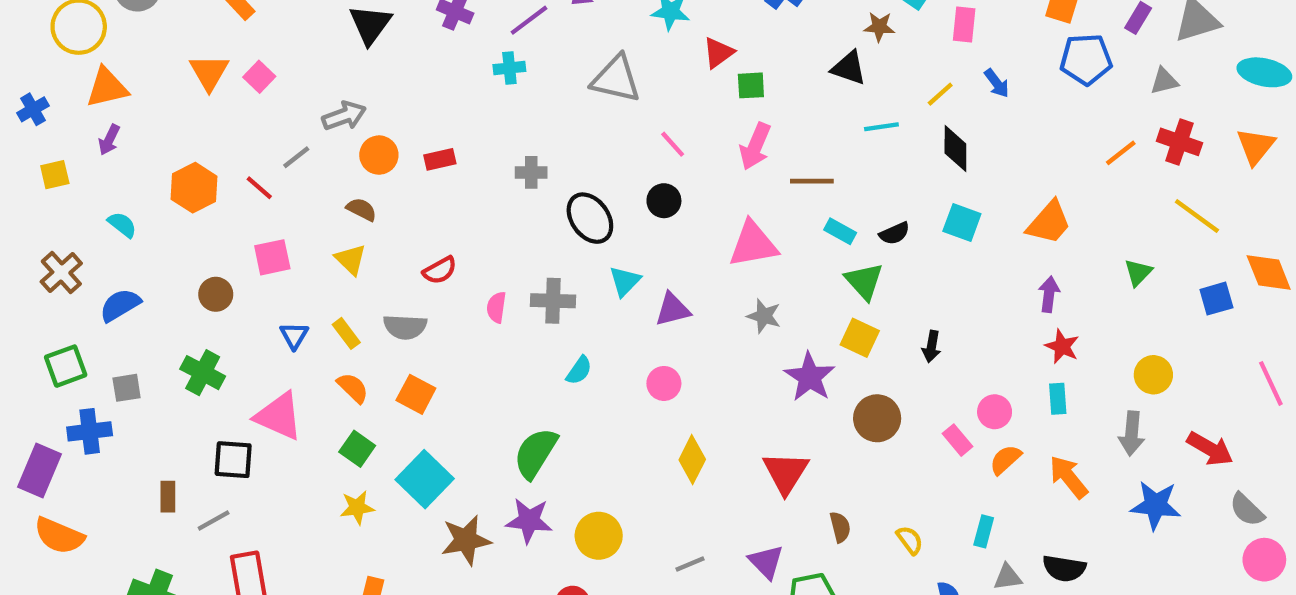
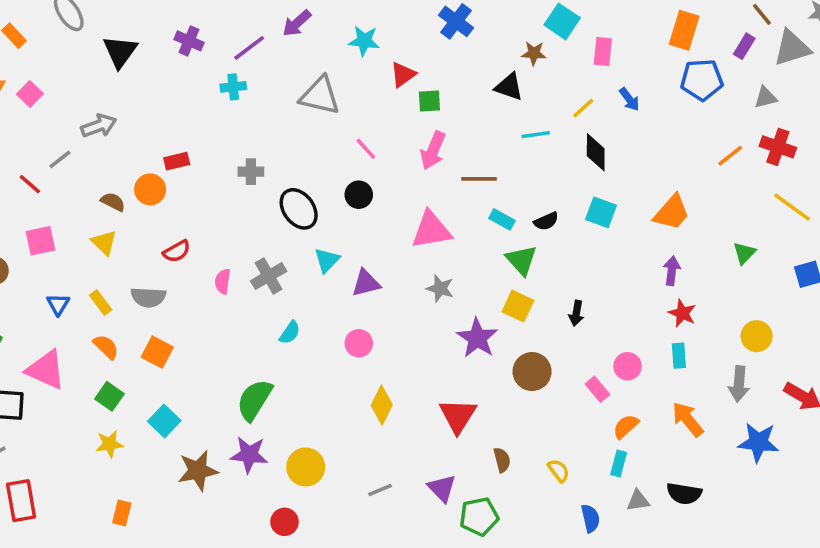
orange circle: (379, 155) -> (150, 189), moved
gray cross: (553, 301) -> (269, 276), turned -32
orange semicircle: (1005, 460) -> (626, 426), moved
cyan square: (425, 479) -> (164, 421), size x0.7

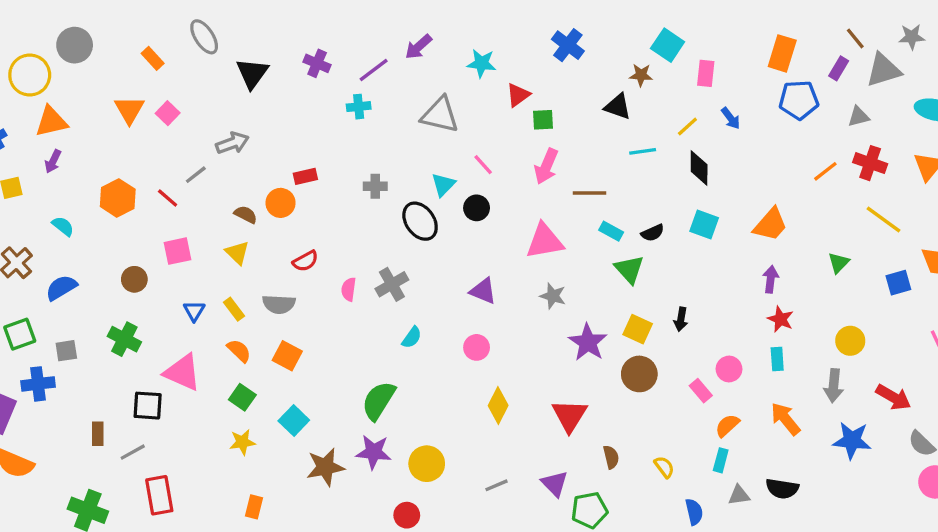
cyan triangle: (327, 260) -> (443, 185), moved
purple triangle: (366, 283) -> (483, 291), turned 36
yellow square: (518, 306) -> (638, 329), moved

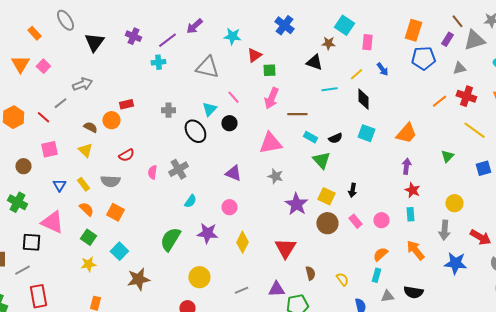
pink rectangle: (701, 391) -> (355, 221), moved
purple star: (374, 452) -> (207, 233), moved
purple triangle: (555, 484) -> (276, 289), turned -48

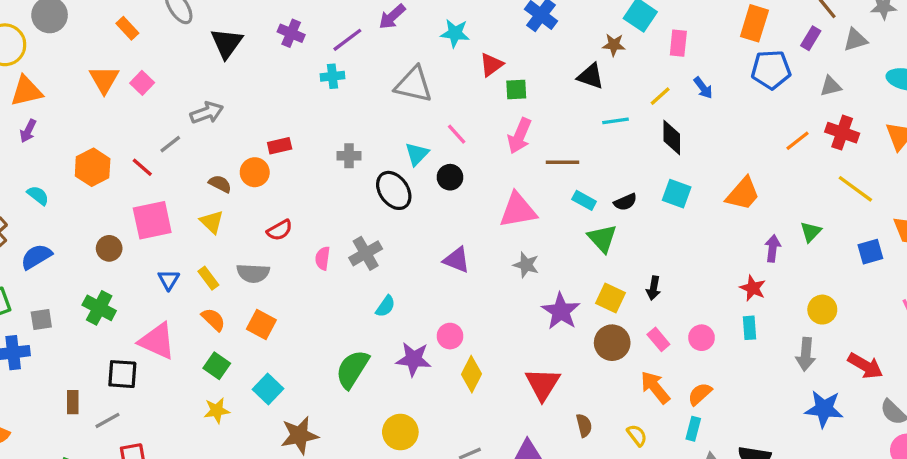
gray triangle: (474, 40) -> (855, 40), size x0.7
pink square: (49, 149) -> (152, 220), size x1.4
purple arrow: (406, 166) -> (773, 248), moved
pink circle: (229, 207) -> (450, 336), moved
orange arrow: (415, 250) -> (655, 387), moved

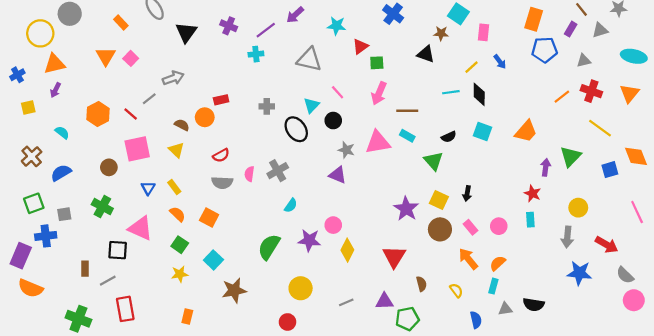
cyan line: (615, 121) -> (451, 92), moved
cyan rectangle: (584, 200) -> (407, 136), moved
green triangle: (811, 232) -> (571, 156), size x1.5
gray star: (526, 265) -> (346, 150), moved
gray semicircle: (253, 273) -> (222, 183), moved

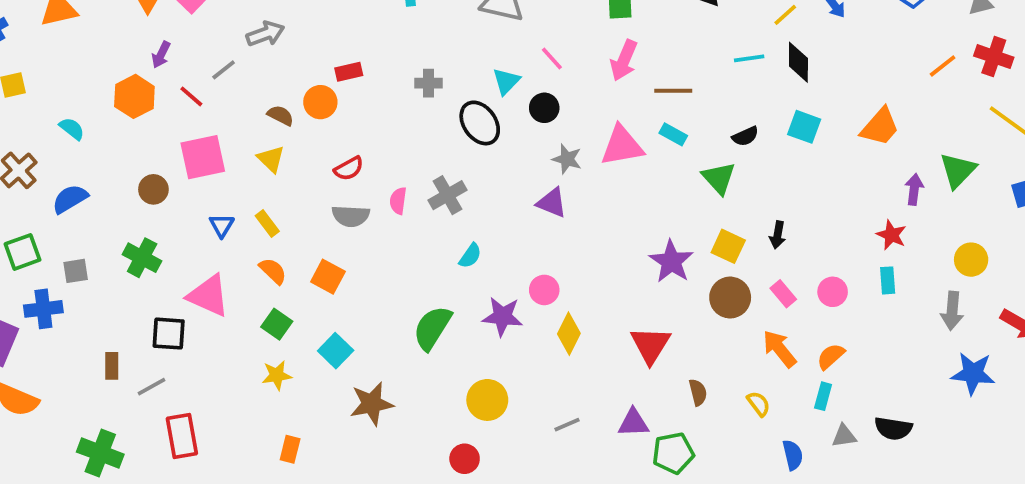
purple arrow: (56, 90) -> (161, 55), moved

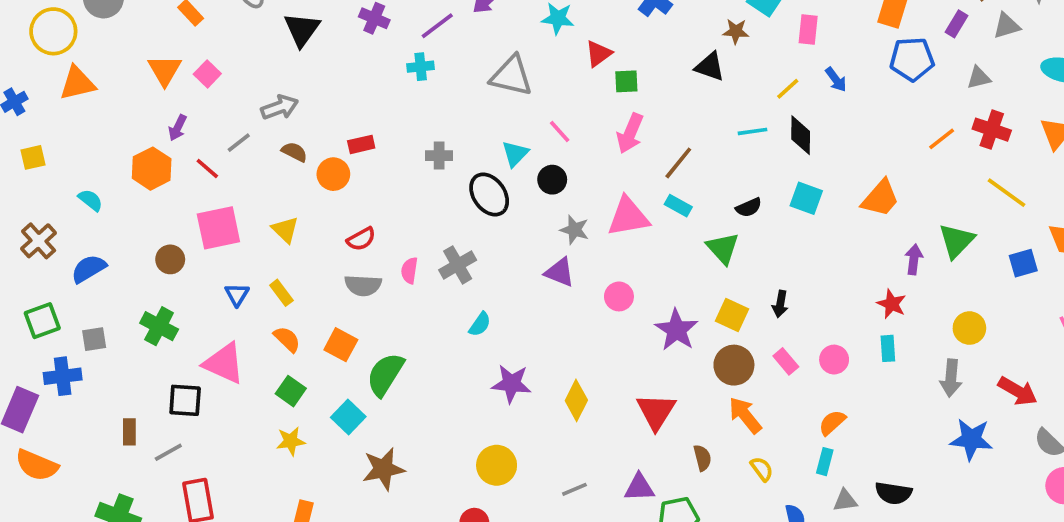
brown line: (673, 91) -> (678, 163), turned -51
brown semicircle: (281, 115) -> (294, 152), moved
pink circle: (544, 290) -> (619, 296), moved
green semicircle: (432, 328) -> (385, 374), moved
orange arrow: (779, 349) -> (745, 415), moved

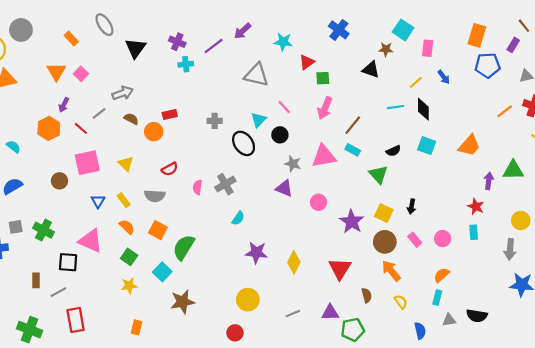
cyan cross: (421, 67) -> (186, 64), moved
green triangle: (956, 241) -> (513, 170), turned 45
gray semicircle: (363, 285) -> (155, 196), moved
green cross: (159, 326) -> (43, 230), moved

